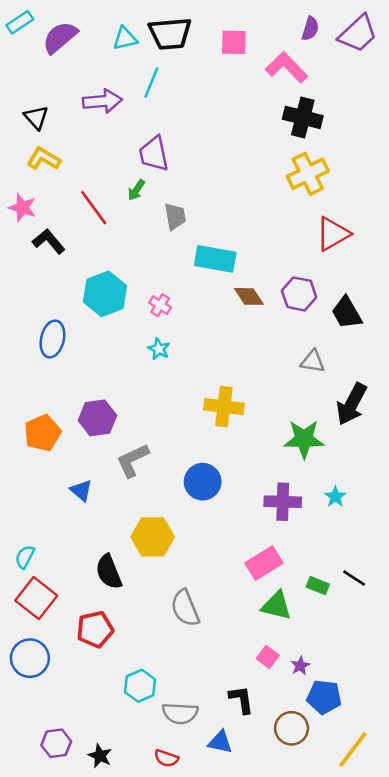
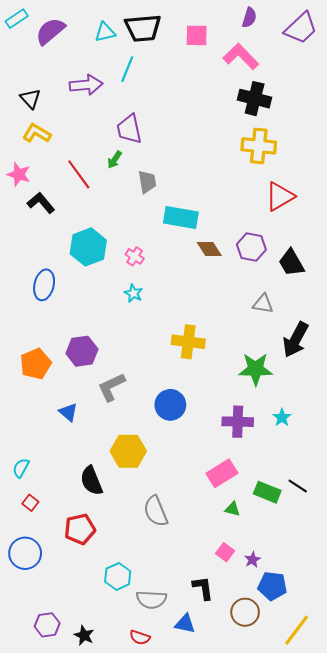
purple semicircle: (310, 29) -> (249, 18), moved
yellow cross: (308, 174) -> (259, 146), turned 32
green rectangle: (318, 586) -> (267, 492), size x1.4
red square: (36, 598) -> (30, 503), size x0.5
green triangle: (276, 606) -> (232, 509), size x0.6

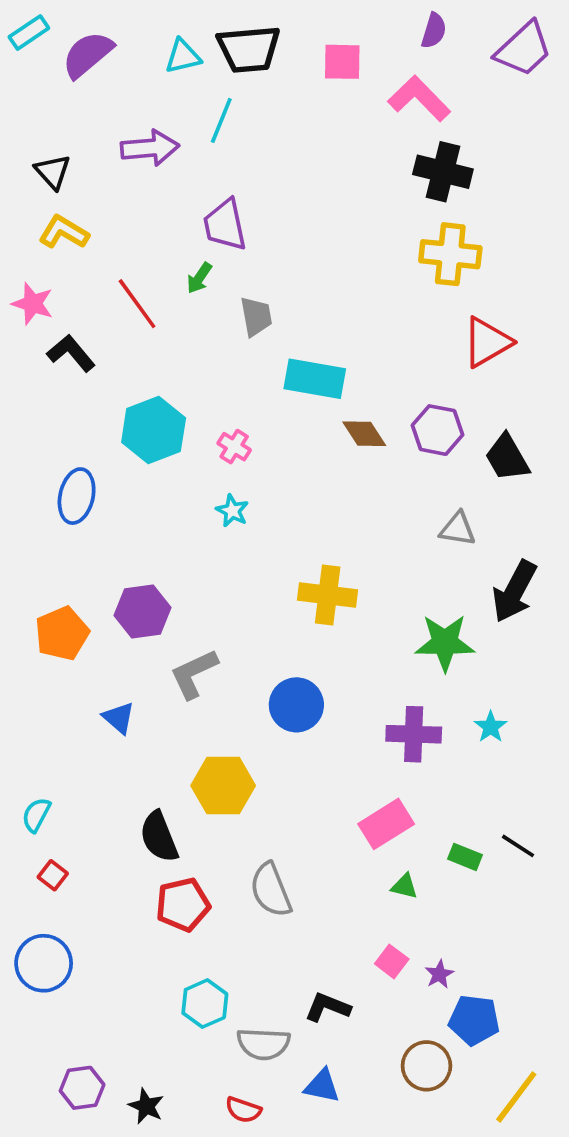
green rectangle: (267, 492) -> (465, 857), size x0.7
red pentagon: (80, 529) -> (183, 905), moved
black L-shape: (203, 588) -> (328, 1007), moved, turned -60

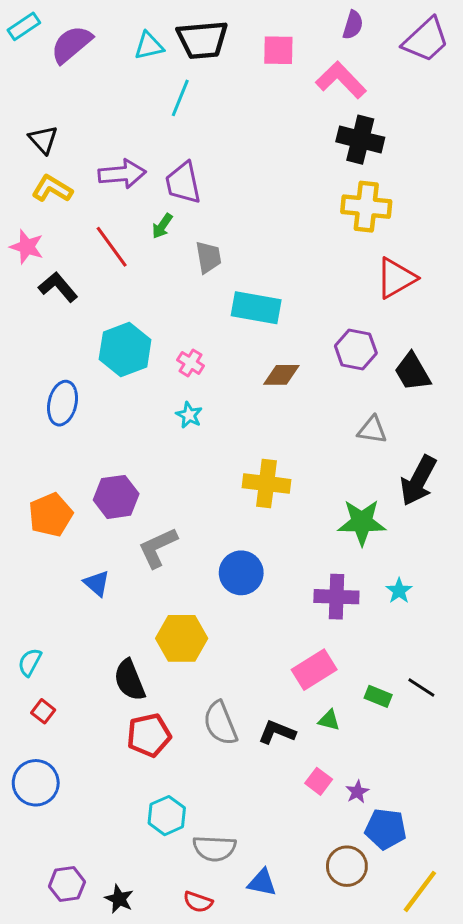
purple arrow: (150, 148) -> (122, 174), moved
brown diamond: (364, 434) -> (281, 375), moved, turned -57
black L-shape: (328, 1007) -> (277, 732), moved

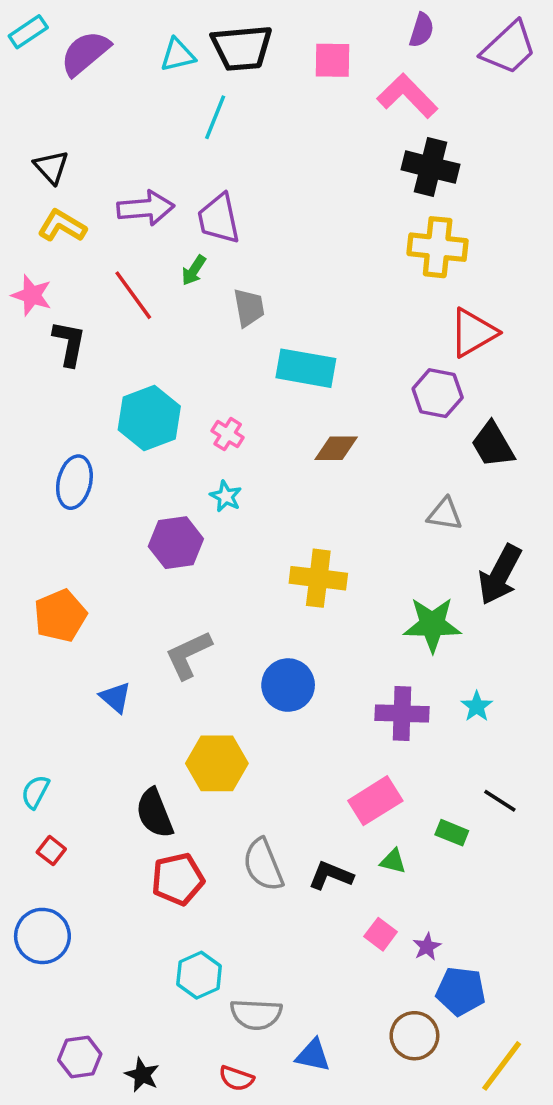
black L-shape: (58, 287) -> (69, 343), turned 51
purple hexagon: (356, 350) -> (438, 393), moved
purple hexagon: (116, 497) -> (176, 543), moved
black line: (421, 687) -> (500, 801), moved

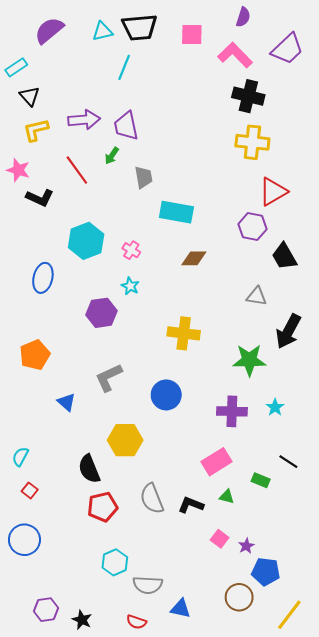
cyan rectangle: (28, 32) -> (16, 67), moved
purple trapezoid: (509, 48) -> (287, 49), moved
yellow L-shape: (62, 226) -> (36, 130), turned -44
black L-shape: (69, 343) -> (40, 198), turned 104

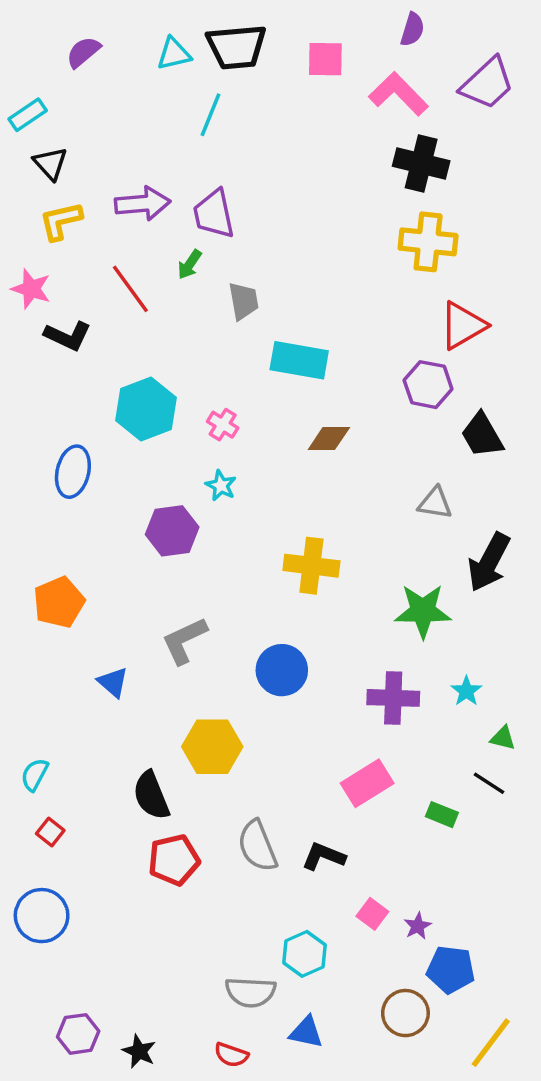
purple semicircle: (49, 30) -> (83, 52), size x0.7
green triangle: (227, 497) -> (503, 738), moved
cyan hexagon: (115, 562) -> (304, 954), moved

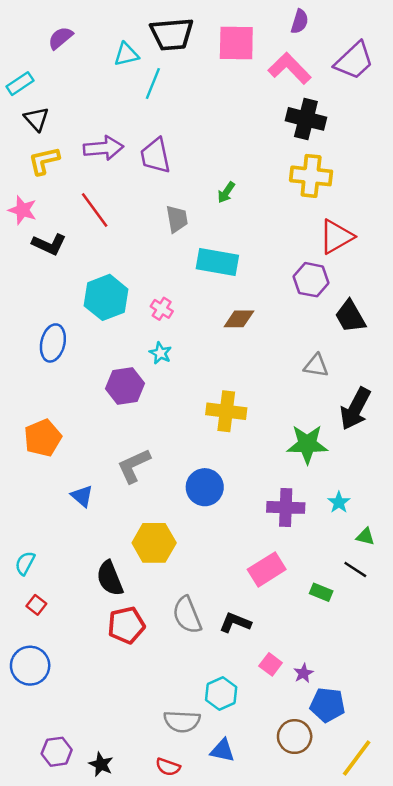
cyan triangle: (174, 54) -> (126, 54), moved
pink square: (325, 59) -> (236, 43), size x1.4
green arrow: (190, 264) -> (226, 192), moved

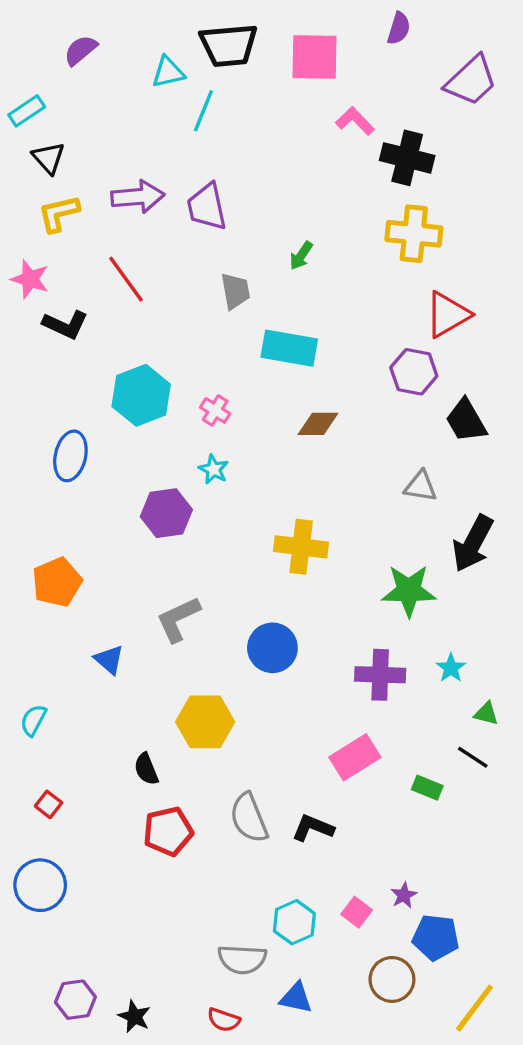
pink L-shape: (290, 68) -> (355, 121), moved, size x0.7
cyan semicircle: (25, 563) -> (33, 720), moved
black semicircle: (110, 578) -> (146, 769), size x0.7
pink square: (271, 664) -> (357, 912), moved

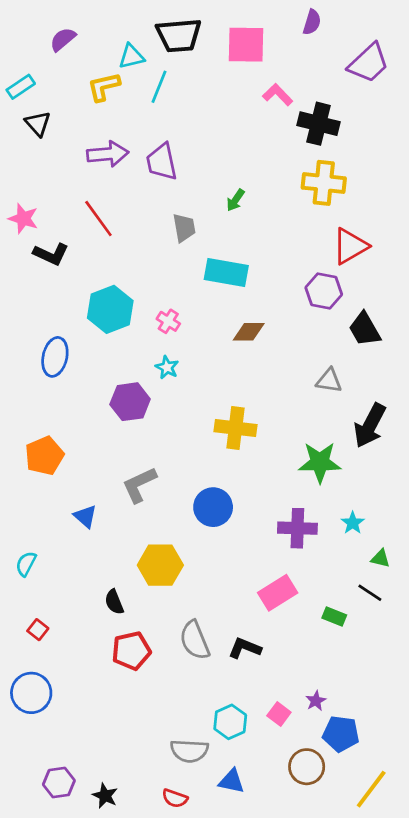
yellow L-shape: (59, 214) -> (104, 87), moved

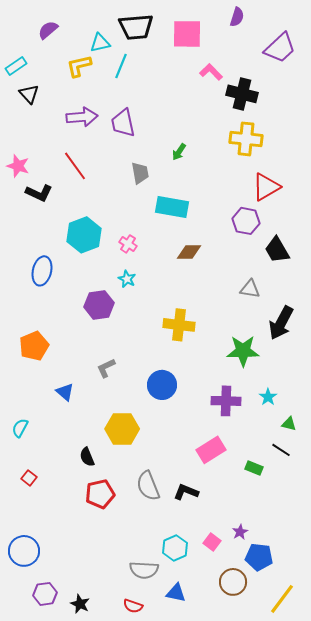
gray L-shape: (139, 485) -> (106, 368), size x0.7
blue circle: (31, 693) -> (24, 551), moved

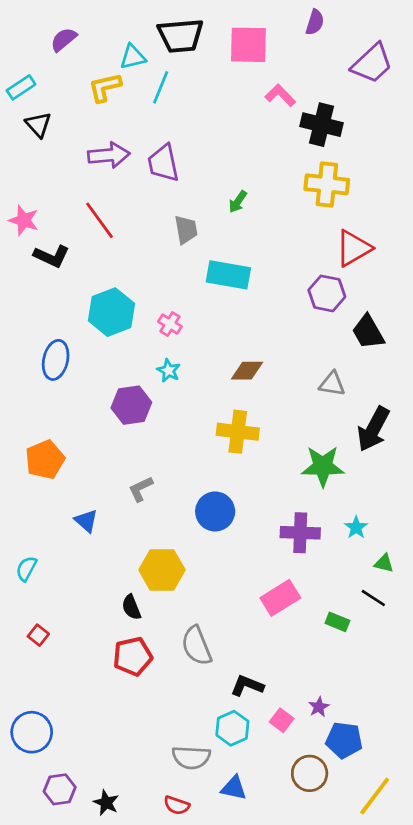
brown diamond: (189, 252) -> (247, 371), moved
black semicircle: (87, 457) -> (131, 607), moved
black L-shape: (186, 492) -> (247, 686), moved

